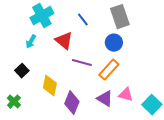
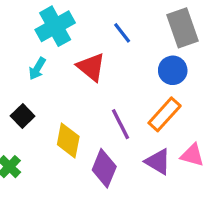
purple line: (82, 63) -> (120, 124), moved, turned 48

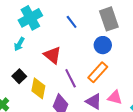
red triangle: (91, 67) -> (52, 55), moved
black square: (23, 116) -> (19, 76), moved

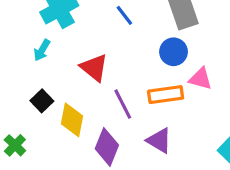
orange rectangle: (98, 72) -> (166, 95), turned 40
pink triangle: (115, 97) -> (200, 79), moved

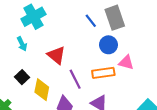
blue line: (124, 15) -> (91, 21), moved
cyan arrow: (42, 50) -> (22, 44), turned -56

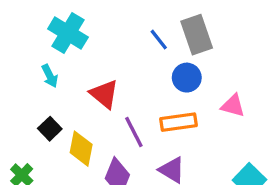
cyan cross: (33, 17) -> (68, 33), turned -30
pink triangle: (126, 63) -> (233, 106), moved

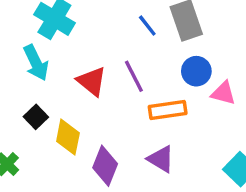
cyan arrow: (50, 76) -> (36, 63), size x1.5
blue circle: (187, 78) -> (196, 71), moved
purple line: (134, 132) -> (134, 76), moved

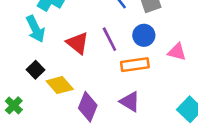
blue circle: (196, 71) -> (144, 35), moved
yellow diamond: (68, 137) -> (60, 85), turned -52

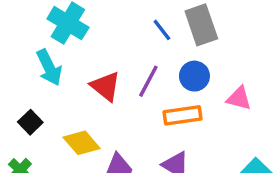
purple line: (109, 39) -> (148, 81), turned 55
black square: (35, 70) -> (30, 122), moved

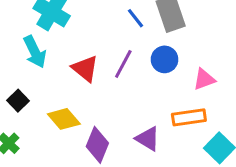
pink triangle: (239, 98) -> (204, 79), turned -35
orange rectangle: (182, 115) -> (189, 117), moved

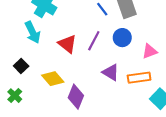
purple triangle: (148, 139) -> (111, 72), moved

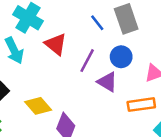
red triangle: (67, 44) -> (56, 44), moved
purple triangle: (111, 72) -> (107, 82), moved

